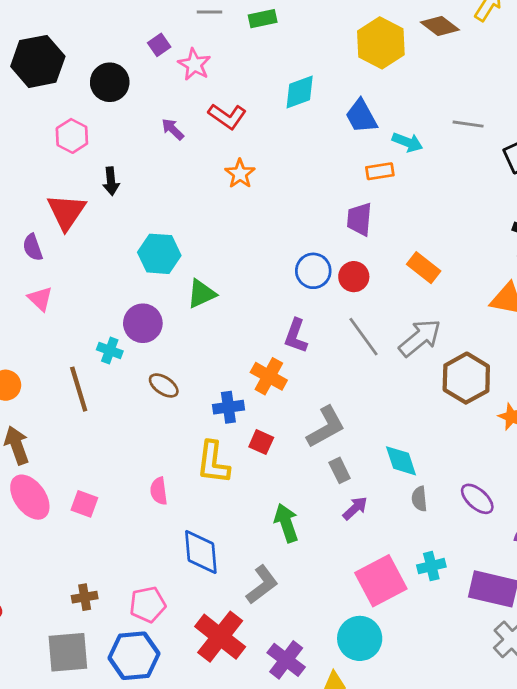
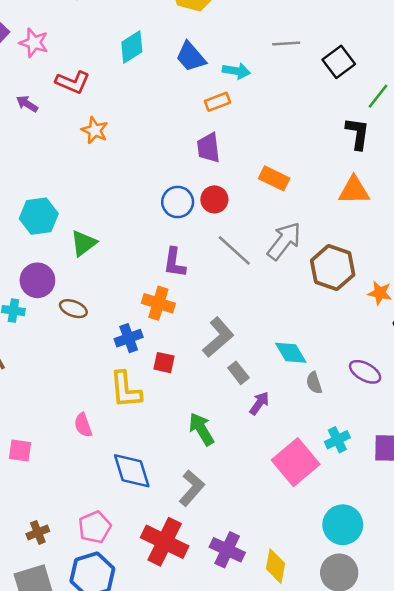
brown ellipse: (164, 385) -> (73, 309), moved
cyan circle: (360, 638) -> (343, 525), moved

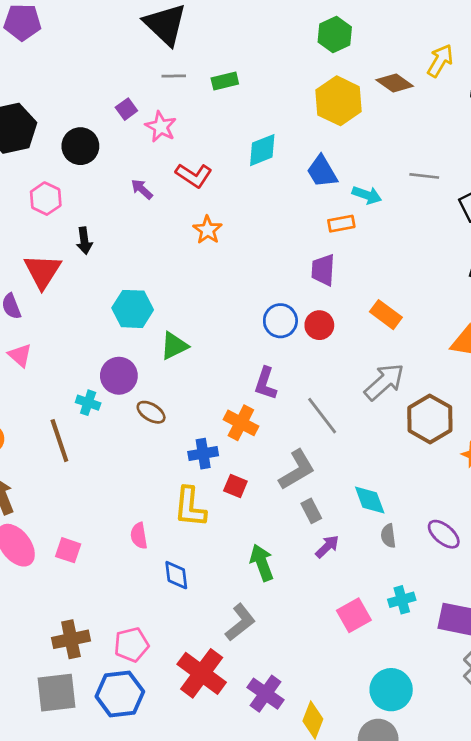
gray line: (234, 250) -> (322, 416), moved
pink square: (296, 462) -> (354, 615), size x0.7
blue diamond: (132, 471) -> (176, 575), moved, size x0.7
brown cross: (38, 532) -> (71, 639), size x1.5

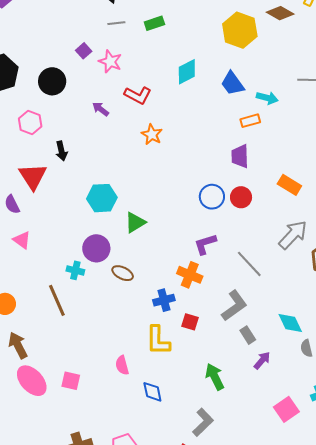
purple L-shape: (266, 383) -> (205, 244), turned 60

